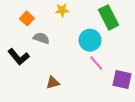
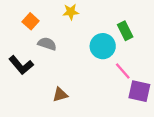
green rectangle: (109, 17) -> (125, 31), moved, size x0.7
pink line: (96, 63) -> (123, 71), moved

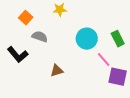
green rectangle: (125, 31) -> (118, 39), moved
brown triangle: (60, 95) -> (57, 71), moved

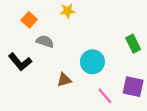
cyan circle: (87, 39) -> (92, 62), moved
pink line: (104, 60) -> (105, 96), moved

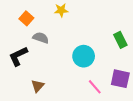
black L-shape: (20, 62) -> (18, 56), turned 105
brown triangle: (64, 80) -> (38, 86), moved, turned -32

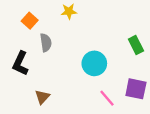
gray semicircle: (41, 38) -> (46, 43), turned 63
black L-shape: (18, 56) -> (20, 63), turned -40

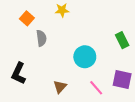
black L-shape: (20, 63) -> (19, 73), moved
brown triangle: (42, 97) -> (60, 87), moved

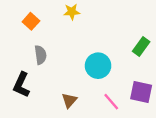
gray semicircle: (41, 38) -> (41, 55), moved
green rectangle: (122, 40) -> (141, 46), turned 63

